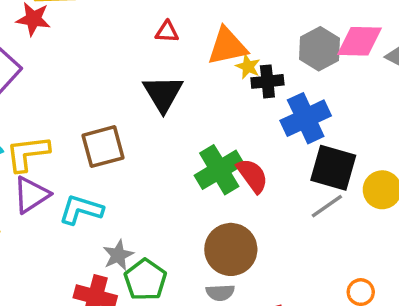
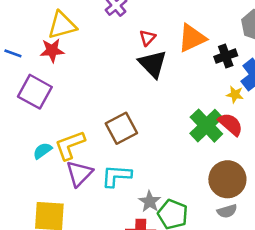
red triangle: (167, 32) -> (147, 38), turned -36
yellow star: (248, 67) -> (235, 94), moved
black triangle: (163, 94) -> (153, 64), moved

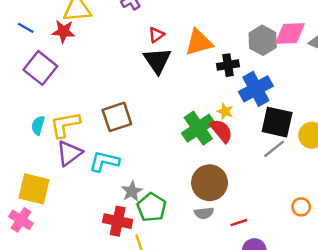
yellow star: (235, 94) -> (225, 111), moved
cyan semicircle: (42, 151) -> (38, 125), turned -48

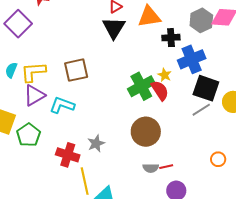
gray star: (132, 191) -> (96, 143), moved
green pentagon: (152, 207) -> (29, 135), moved
gray semicircle: (204, 213) -> (151, 168), moved

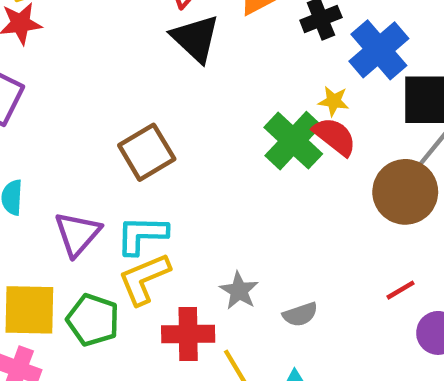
yellow L-shape: (33, 72) -> (144, 279), moved
brown circle: (146, 132) -> (405, 192), moved
gray semicircle: (151, 168) -> (300, 314), moved

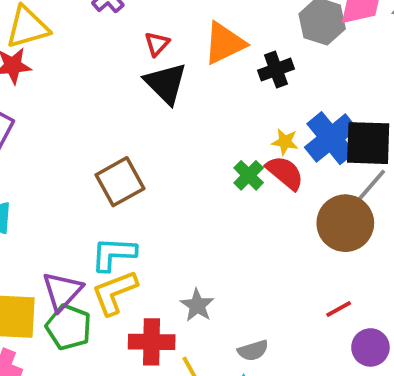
blue cross: (379, 50) -> (331, 138), moved
green cross: (293, 141) -> (249, 175), size x0.6
purple triangle: (77, 234) -> (62, 291), moved
gray semicircle: (300, 314) -> (253, 351), moved

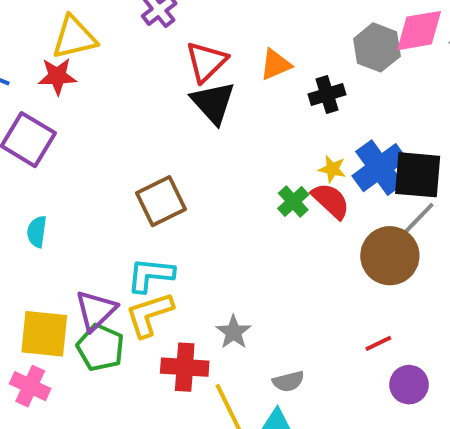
orange triangle: (224, 43) -> (276, 65), size x0.7
red triangle: (157, 44) -> (206, 62), size x1.6

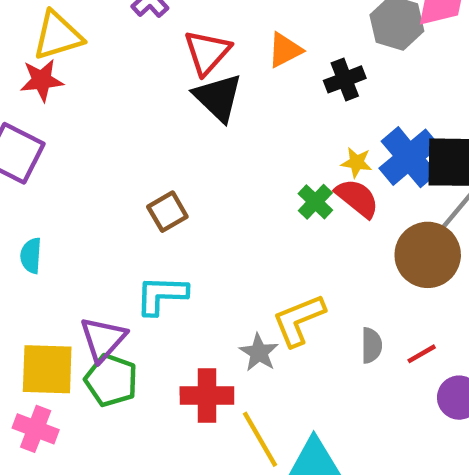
brown square: (161, 201) -> (167, 212), size x0.7
yellow L-shape: (149, 314) -> (299, 320), moved
gray semicircle: (288, 381) -> (371, 345), moved, turned -72

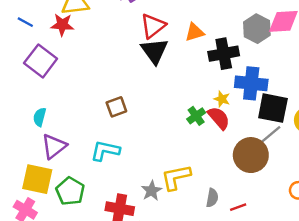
black cross: (345, 79) -> (224, 54), size x1.4
blue cross: (409, 157) -> (251, 83), moved, turned 36
purple triangle: (103, 339) -> (54, 146), moved

